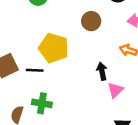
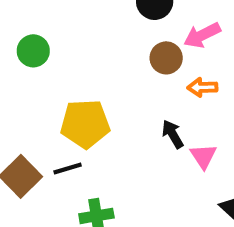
brown circle: (91, 21) -> (166, 58), moved

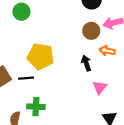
black arrow: (173, 134) -> (86, 63), moved

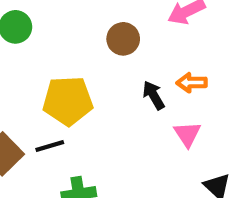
brown circle: (91, 31) -> (123, 39), moved
orange arrow: (107, 51) -> (192, 83), moved

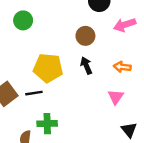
black arrow: (154, 95) -> (86, 66), moved

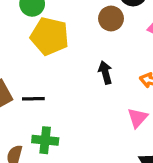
brown circle: (85, 36) -> (111, 19), moved
yellow pentagon: (48, 68) -> (50, 36), moved

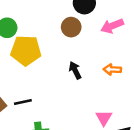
pink triangle: (138, 118) -> (104, 118), moved

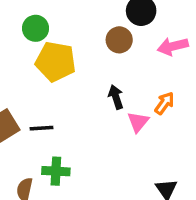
orange arrow: (112, 70) -> (164, 103), turned 114
pink triangle: (104, 118) -> (138, 122), moved

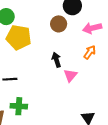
orange arrow: (164, 103) -> (90, 52), moved

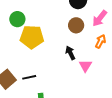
brown circle: (59, 24) -> (76, 25), moved
pink arrow: (92, 28) -> (100, 18), turned -30

